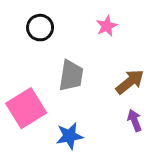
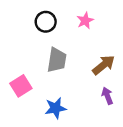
black circle: (40, 28) -> (46, 22), moved
pink square: (26, 108) -> (21, 86), size x0.7

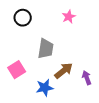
black circle: (46, 22) -> (23, 18), moved
brown arrow: (104, 65) -> (64, 71), moved

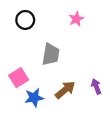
brown arrow: (64, 71) -> (65, 90), moved
blue star: (45, 88) -> (34, 98), moved

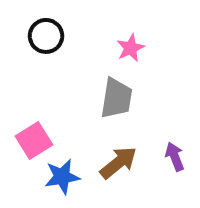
pink star: (76, 19) -> (130, 48), moved
gray trapezoid: (51, 54) -> (116, 98), moved

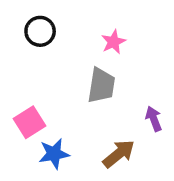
purple arrow: (175, 157) -> (154, 119), moved
brown arrow: (118, 163) -> (119, 154), moved

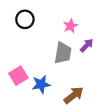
purple arrow: (154, 119) -> (87, 45), moved, turned 64
blue star: (54, 154) -> (41, 84), moved

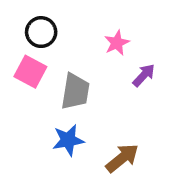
gray trapezoid: (63, 53) -> (75, 91), moved
pink square: (18, 76) -> (30, 72), moved, turned -30

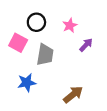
black circle: (41, 32) -> (36, 22), moved
blue star: (68, 140) -> (27, 83), moved

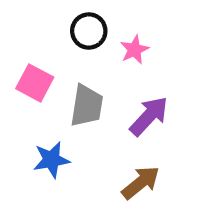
black circle: (36, 22) -> (89, 31), moved
purple arrow: (86, 45) -> (149, 116), moved, size x1.5

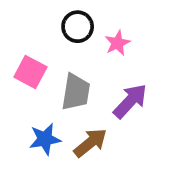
brown arrow: (141, 183) -> (90, 143), moved

